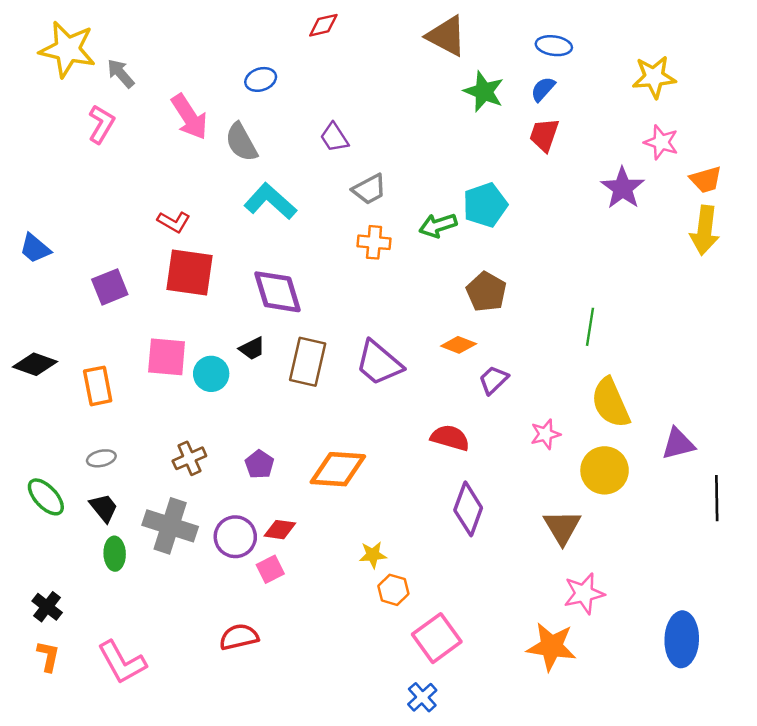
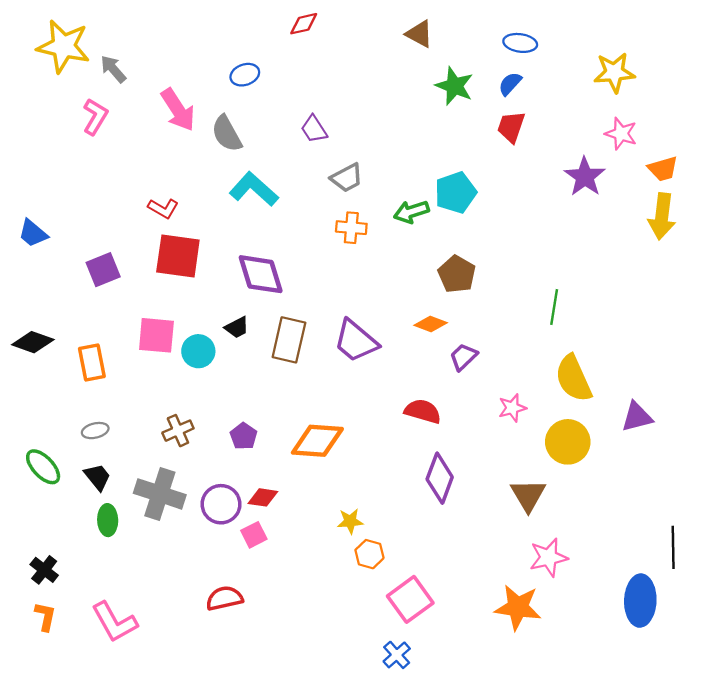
brown triangle: (446, 36) -> (419, 34), size x0.7
black line: (717, 498) -> (673, 547), moved

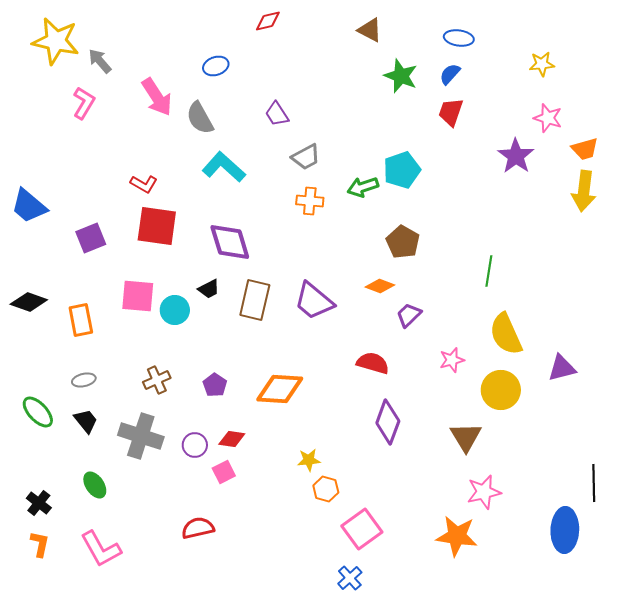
yellow star: (614, 72) -> (542, 64), size x0.7
blue trapezoid: (33, 233) -> (29, 206), size x1.4
purple circle: (221, 504) -> (195, 445), size x0.7
green ellipse: (108, 520) -> (95, 485), moved, turned -32

